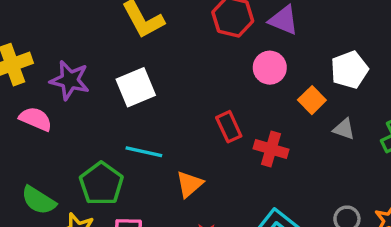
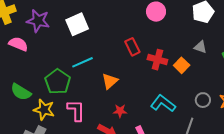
orange square: (312, 100) -> (182, 65), moved
cyan line: (144, 152) -> (83, 62), turned -35

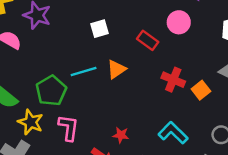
white square: (77, 24) -> (99, 29), moved, size x0.7
red rectangle: (132, 47) -> (148, 40), moved, turned -36
orange triangle: (110, 81) -> (116, 69), moved

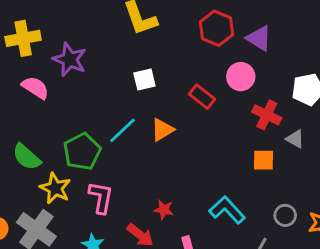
cyan line: (84, 72) -> (123, 130), turned -30
red cross: (173, 80) -> (267, 115), moved
orange square: (201, 90) -> (264, 160), turned 36

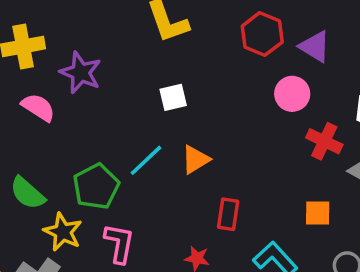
red rectangle: (202, 97) -> (228, 214), moved, turned 60
orange square: (264, 160) -> (318, 213), moved

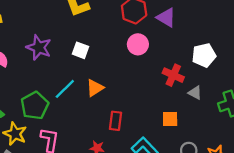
purple star: (81, 73) -> (39, 47), moved
pink circle: (292, 94) -> (138, 44), moved
white square: (173, 97) -> (81, 50), turned 35

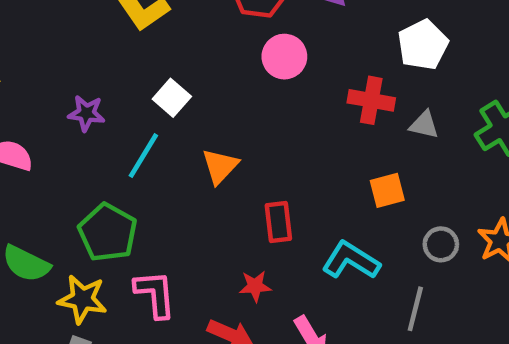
purple star: (39, 47) -> (86, 113), size x0.7
white square: (81, 50) -> (172, 98), turned 35
cyan line: (65, 89) -> (143, 156), moved

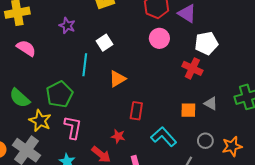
white pentagon: (423, 45) -> (206, 43), moved
purple star: (86, 113) -> (67, 26), moved
gray triangle: (424, 125) -> (211, 103), moved
cyan line: (143, 156) -> (85, 65), turned -40

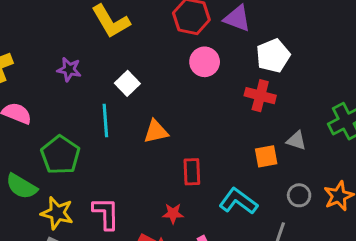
orange triangle: (117, 79) -> (156, 132), turned 30
green pentagon: (60, 94) -> (60, 155), moved

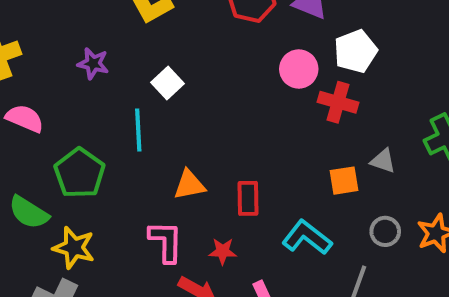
pink circle: (205, 62) -> (299, 69), moved
orange triangle: (156, 132) -> (189, 185), moved
pink L-shape: (106, 213) -> (166, 242), moved

